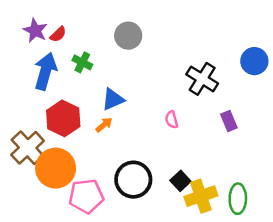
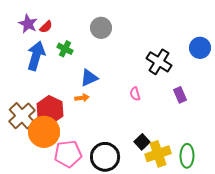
red hexagon: (63, 118) -> (50, 110), moved
orange arrow: (104, 125) -> (82, 98), turned 32
black circle: (133, 180) -> (105, 157), moved

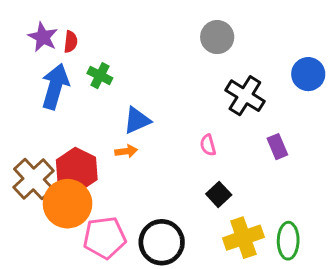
red semicircle: (46, 27) -> (71, 42), turned -40
gray circle: (101, 28) -> (217, 37), moved
black square: (142, 142) -> (219, 194), moved

